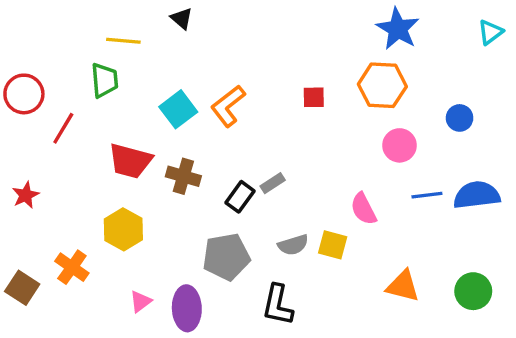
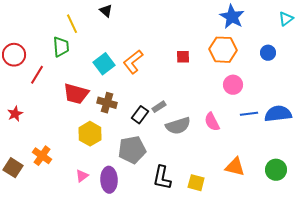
yellow line: (123, 41) -> (72, 24), turned 60
blue circle: (460, 118) -> (268, 53), moved
yellow hexagon: (123, 229) -> (90, 134), moved
gray semicircle: (293, 245) -> (178, 126), moved, size x1.4
yellow square: (333, 245) -> (196, 183), moved

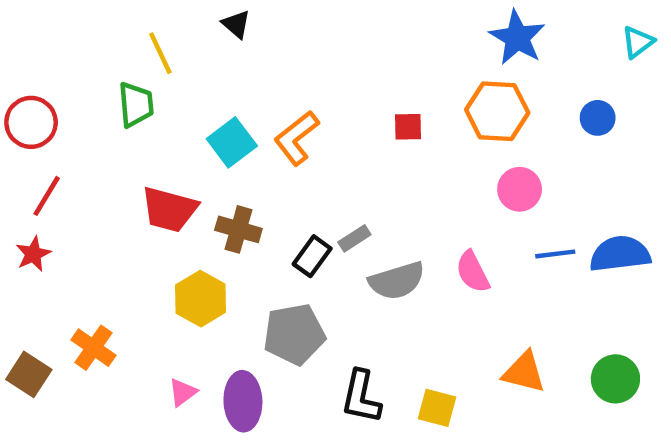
red line: (37, 75) -> (47, 196), moved

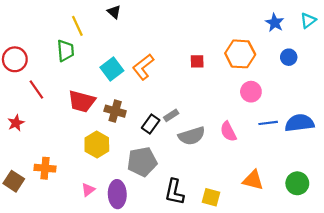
blue star: (517, 38) -> (275, 23), moved, size x0.7
red line: (47, 196) -> (36, 89), moved, turned -66
orange cross: (93, 348) -> (45, 168), turned -30

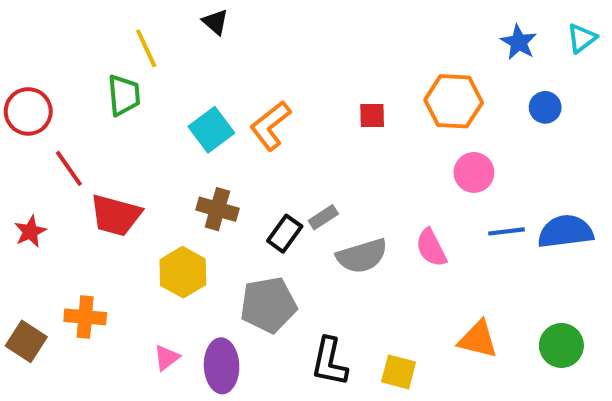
red trapezoid: (82, 101) -> (116, 215), moved

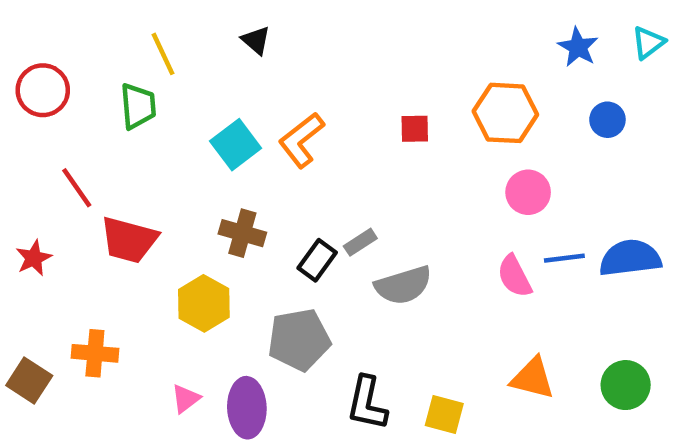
black triangle: (215, 22) -> (256, 40), moved
red circle: (28, 111) -> (43, 90), moved
pink semicircle: (431, 248) -> (514, 276), moved

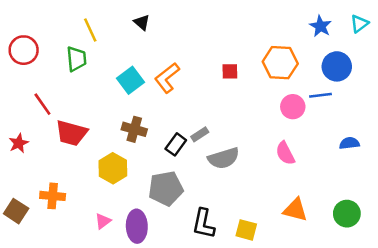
blue circle: (607, 120) -> (337, 66), size x1.5
blue line: (564, 258) -> (320, 95), moved
blue semicircle: (630, 258) -> (349, 143), size x0.6

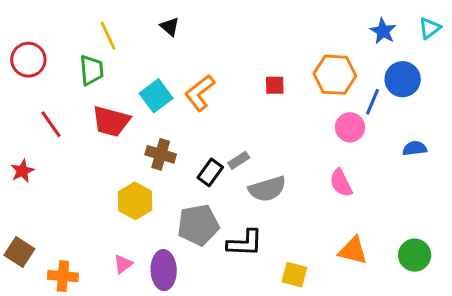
blue line: (320, 95) -> (373, 102), moved, turned -60
red trapezoid: (71, 133) -> (111, 121), moved
blue semicircle: (349, 143) -> (415, 148), moved
orange cross: (53, 196) -> (63, 276), moved
black L-shape: (203, 224) -> (245, 243), moved, turned -100

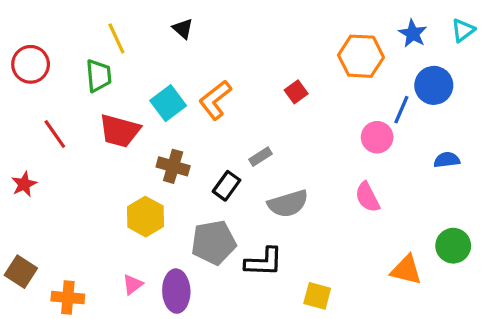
orange hexagon: (335, 75) -> (361, 56), moved
red square: (275, 85) -> (296, 92), turned -35
gray rectangle: (239, 160) -> (261, 157), moved
orange triangle: (353, 251) -> (406, 270), moved
green circle: (415, 255) -> (453, 246), moved

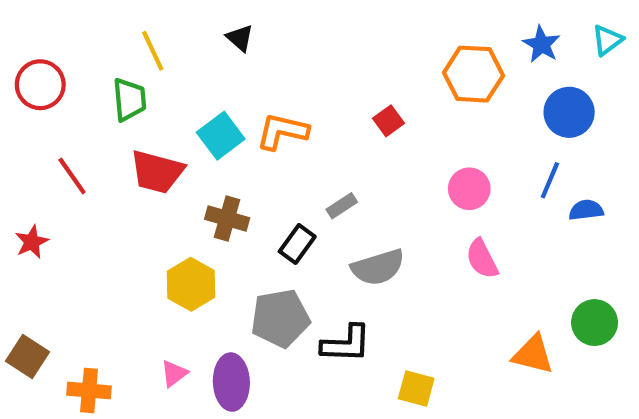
orange L-shape: (215, 100) -> (282, 131), turned 51
blue line: (401, 110) -> (550, 180), moved
pink circle: (377, 137) -> (469, 189), moved

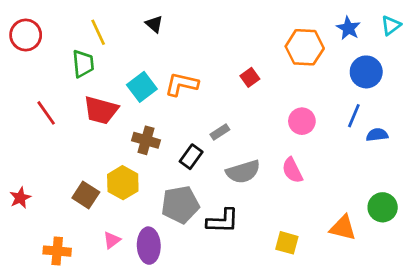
red circle: (40, 85) -> (26, 35), moved
red star: (32, 242) -> (20, 198), moved
pink semicircle: (482, 259) -> (292, 170), moved
brown square: (27, 357) -> (86, 195), moved
yellow square: (416, 388) -> (287, 243), moved

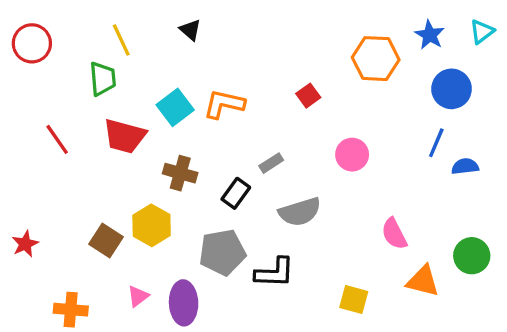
pink circle: (302, 121) -> (352, 155), moved
pink semicircle: (292, 170) -> (394, 234), moved

